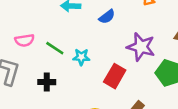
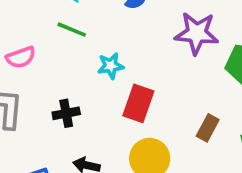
green line: (55, 48) -> (72, 30), moved
red rectangle: (115, 76) -> (138, 103), moved

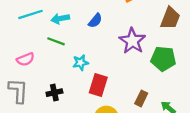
purple star: (197, 33) -> (132, 41), turned 30

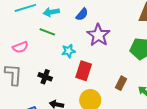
purple star: (132, 41) -> (98, 35), moved
black cross: (54, 93) -> (45, 77), turned 32

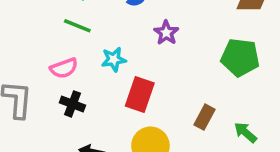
purple star: (98, 35) -> (166, 33), size x0.6
pink semicircle: (20, 47) -> (64, 68), moved

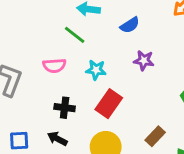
purple star: (166, 33) -> (144, 60), turned 30
black cross: (72, 104) -> (65, 108), moved, turned -30

